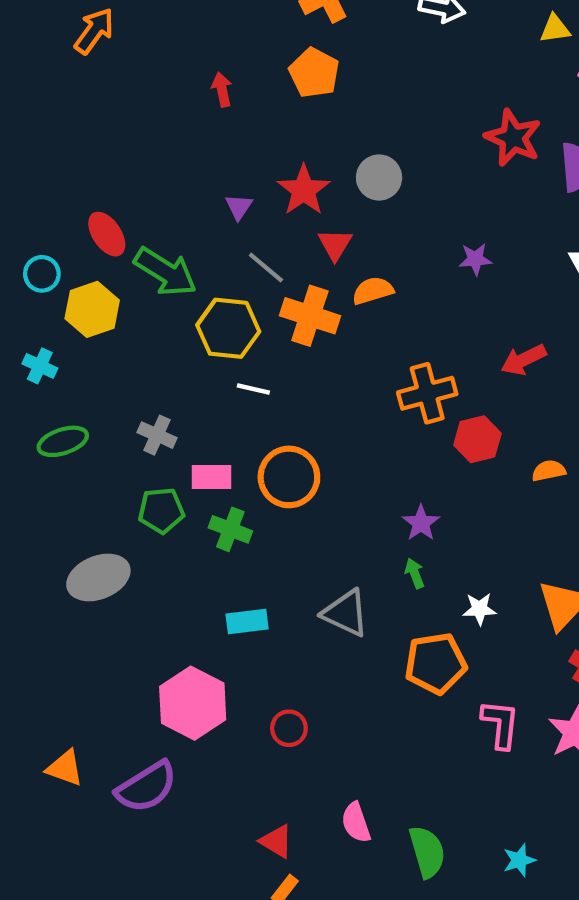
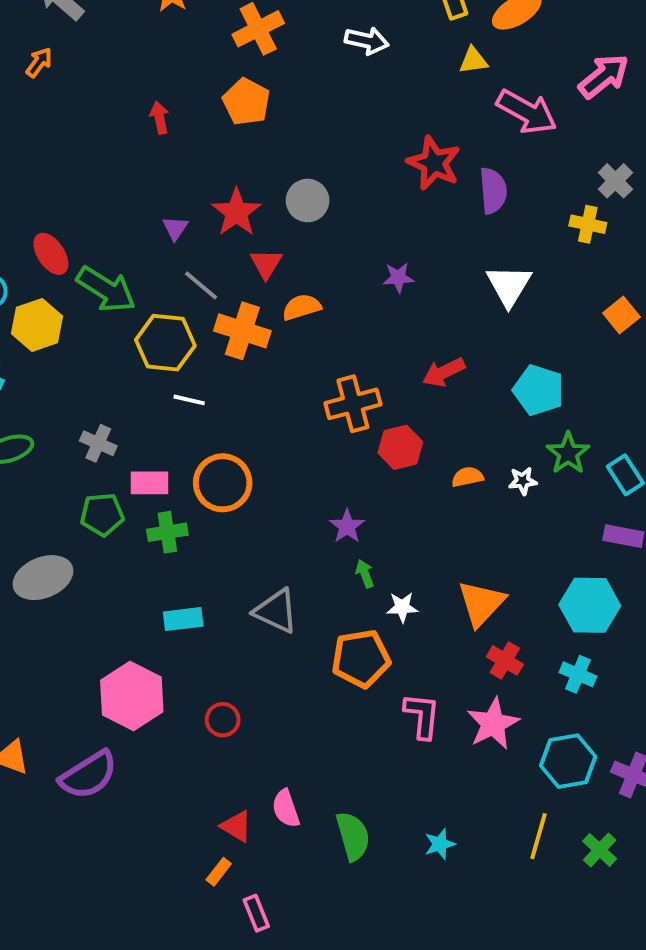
orange arrow: (94, 31) -> (39, 62), size x0.7
green cross: (230, 529) -> (167, 532), turned -30
green arrow: (415, 573) -> (365, 574), moved
red triangle: (276, 841) -> (236, 826), moved

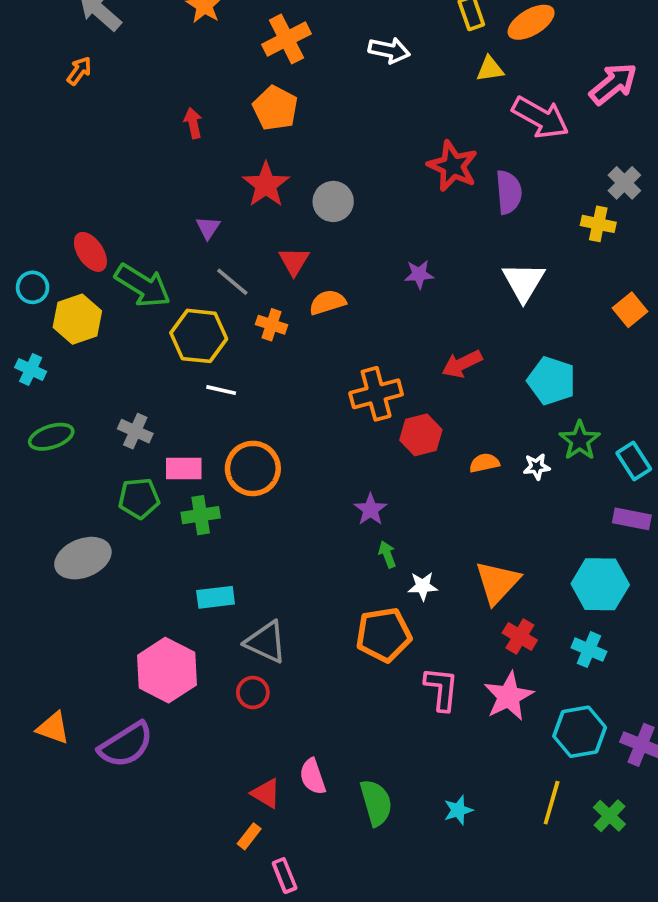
red star: (236, 212) -> (266, 185), moved
orange cross: (242, 331) -> (272, 325), size x0.6
gray triangle: (276, 611) -> (266, 642), moved

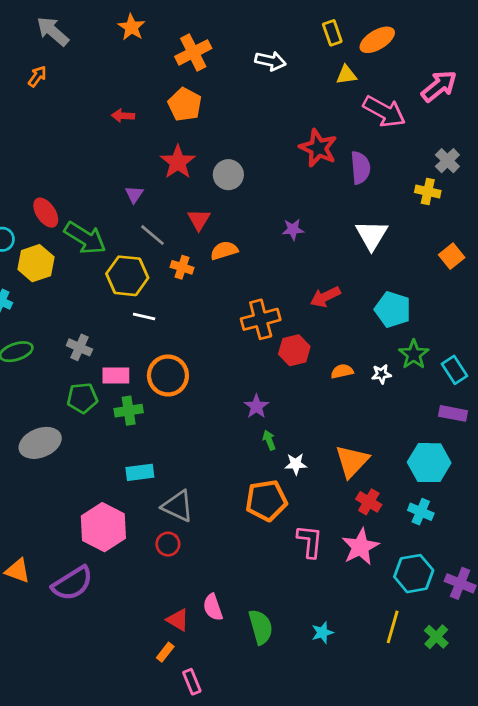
red arrow: (193, 123) -> (123, 116), turned -75

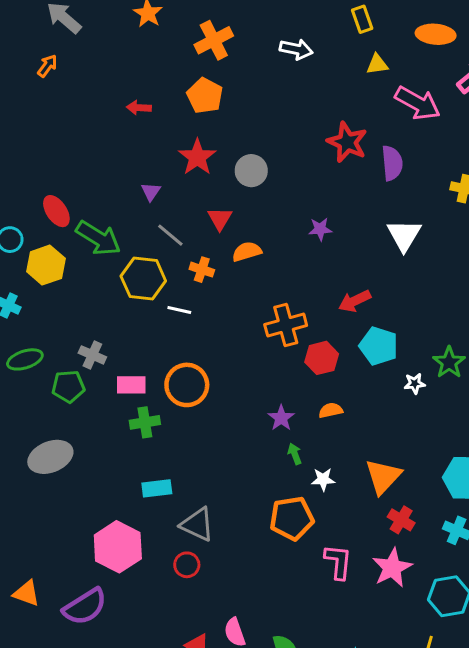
orange ellipse: (377, 40) -> (436, 34), moved, turned 36
cyan pentagon: (393, 309) -> (379, 346), moved
white line: (144, 317) -> (179, 310), moved
orange semicircle: (342, 371) -> (331, 410), moved
green pentagon: (82, 398) -> (68, 386), moved

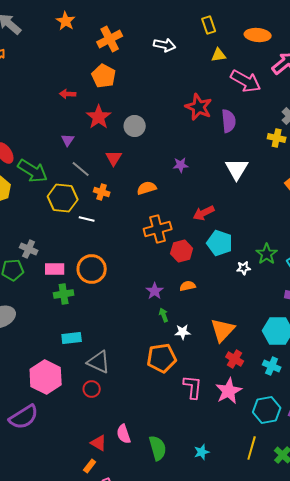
red arrow: (139, 108) -> (68, 94), moved
orange semicircle: (247, 252) -> (147, 188), moved

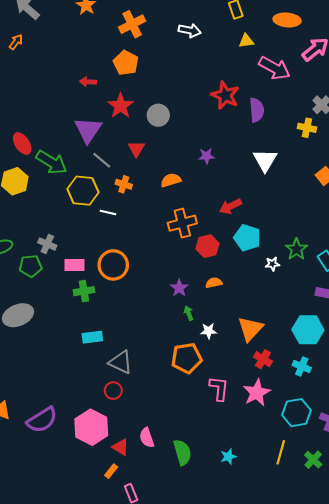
purple triangle: (68, 140) -> (88, 130), size x2.0
pink hexagon: (46, 377) -> (91, 427), moved

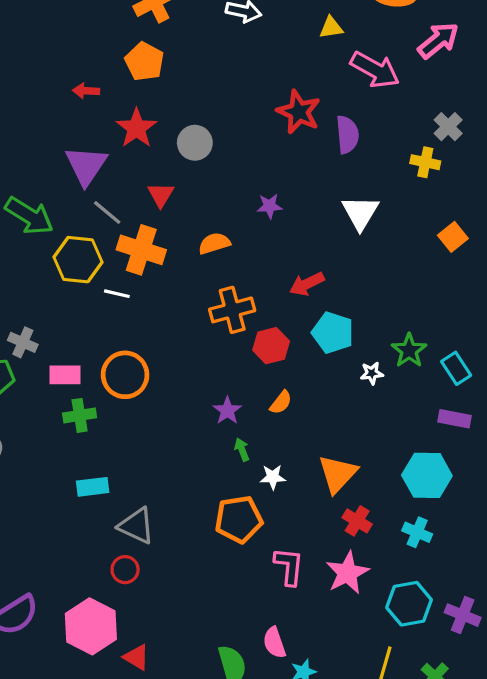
orange cross: (124, 184) -> (141, 250), size x1.8
orange semicircle: (214, 283) -> (281, 402), turned 140
pink semicircle: (147, 438) -> (274, 643), moved

